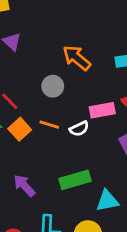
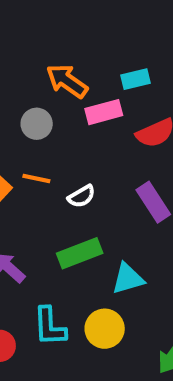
pink rectangle: (102, 110) -> (104, 112), moved
white semicircle: (79, 129) -> (81, 196), moved

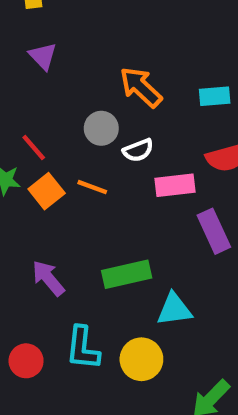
pink rectangle: (104, 112) -> (175, 185), moved
white semicircle: (81, 196) -> (138, 150), moved

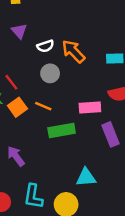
white semicircle: (138, 150) -> (45, 46), moved
green rectangle: (127, 274) -> (62, 131), moved

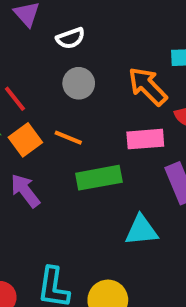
orange arrow: (73, 51) -> (148, 86), moved
purple arrow: (16, 156) -> (25, 191), moved
cyan triangle: (86, 177) -> (141, 230), moved

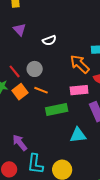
white semicircle: (70, 38) -> (49, 40), moved
gray circle: (79, 83) -> (35, 69), moved
purple arrow: (25, 191) -> (20, 143), moved

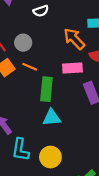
green rectangle: (57, 110) -> (46, 89), turned -75
cyan triangle: (78, 135) -> (52, 118), moved

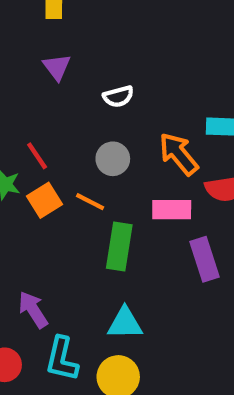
gray circle: (23, 43) -> (113, 159), moved
cyan triangle: (52, 118) -> (125, 323), moved

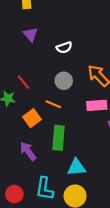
orange square: (45, 200) -> (32, 118), moved
green rectangle: (119, 247) -> (59, 138), moved
purple arrow: (33, 310) -> (28, 151), moved

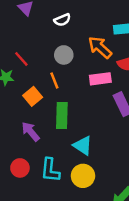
orange line: (53, 104) -> (54, 80), turned 49
cyan triangle: (76, 167) -> (83, 146), turned 42
red circle: (14, 194) -> (20, 168), moved

